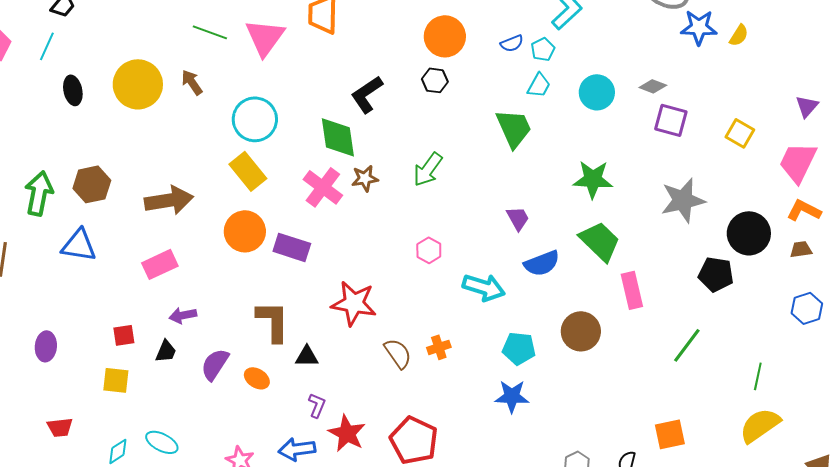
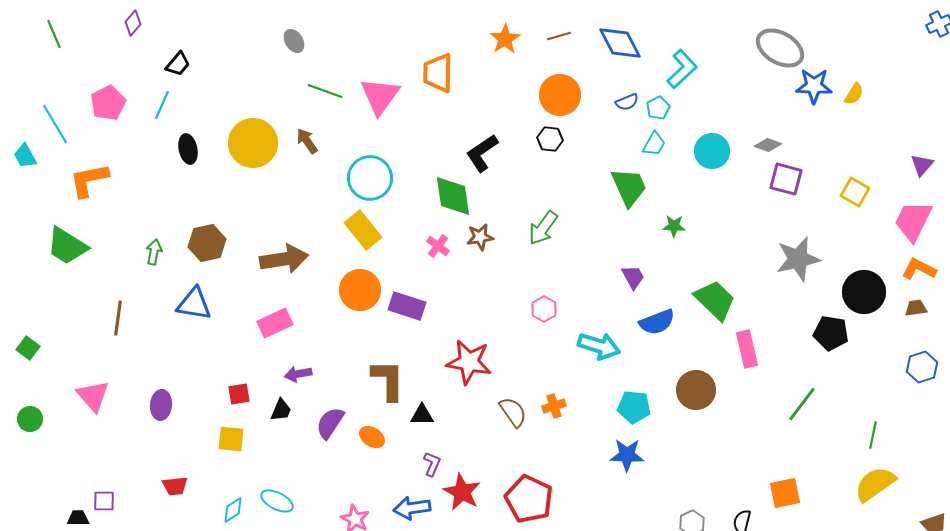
green star: (593, 179) -> (674, 226), moved, size x0.6
pink cross: (323, 187) -> (438, 246), size x0.6
green arrow: (39, 193) -> (154, 252), size x0.6

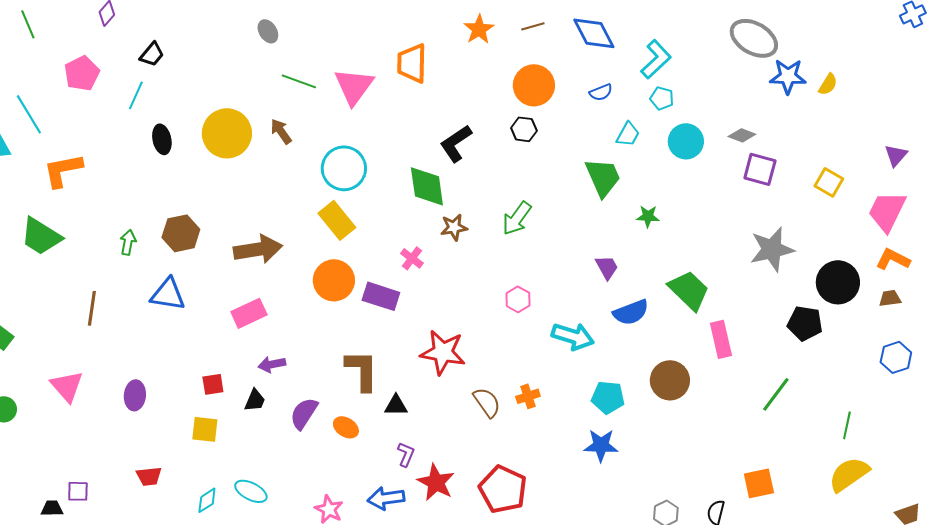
pink pentagon: (108, 103) -> (82, 73), moved
cyan pentagon: (658, 108) -> (662, 98), moved, turned -30
pink cross: (438, 246) -> (412, 258), moved

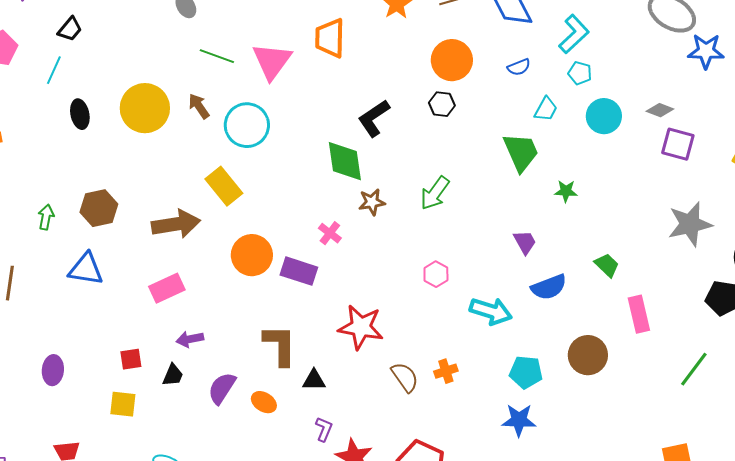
cyan circle: (344, 168) -> (247, 125), moved
yellow rectangle: (337, 220) -> (224, 186), moved
green trapezoid: (689, 290) -> (607, 265), size x0.6

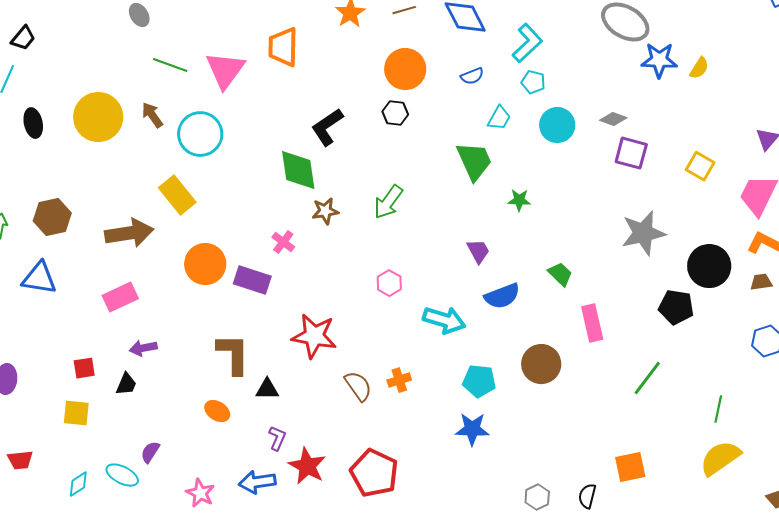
purple semicircle: (222, 388) -> (150, 452), moved, size x0.7

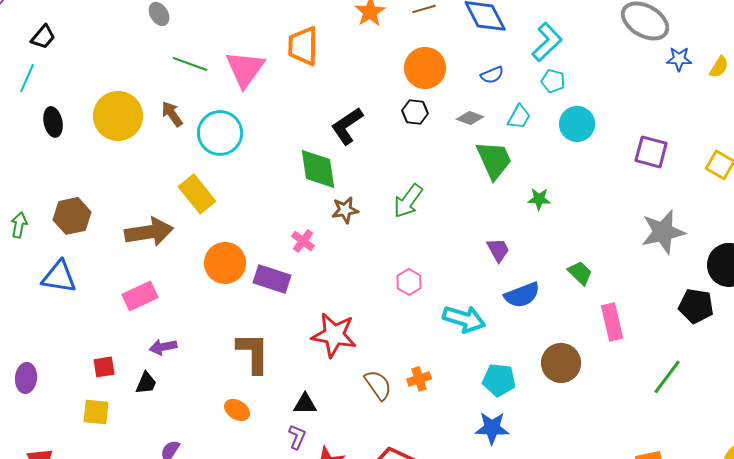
blue star: (659, 60) -> (679, 59), size x0.7
gray diamond: (613, 119) -> (470, 118), moved
black triangle: (267, 389) -> (305, 404), moved

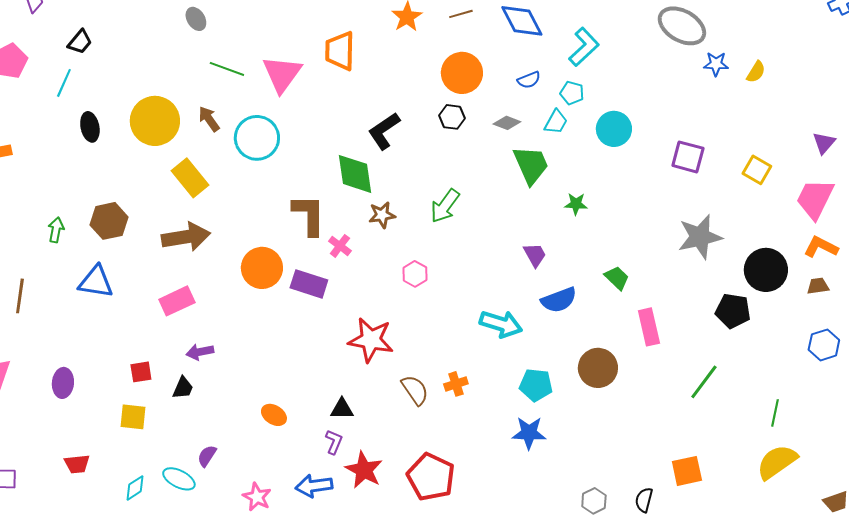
cyan pentagon: (553, 81) -> (572, 93), moved
yellow rectangle: (197, 194) -> (190, 178), moved
pink hexagon: (409, 282) -> (415, 274), moved
brown L-shape: (253, 353) -> (309, 215), moved

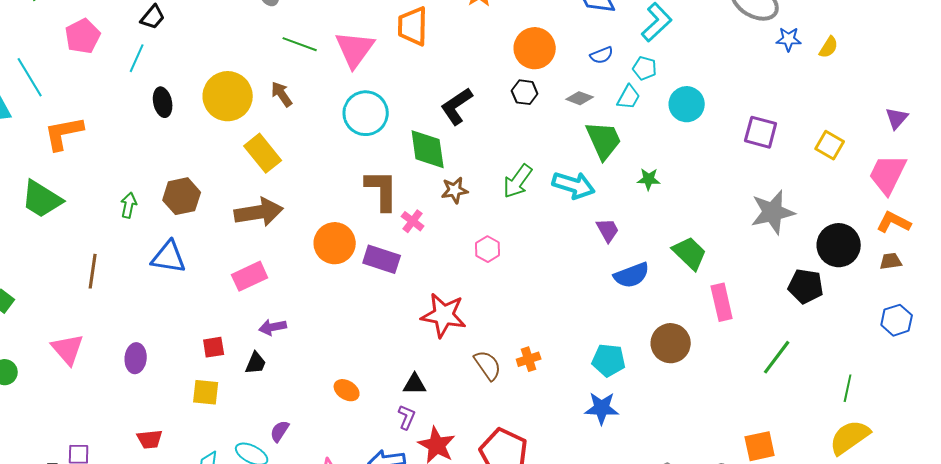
cyan circle: (257, 138) -> (366, 113), moved
green trapezoid: (617, 278) -> (690, 253), size x1.4
cyan arrow: (501, 324) -> (574, 185), moved

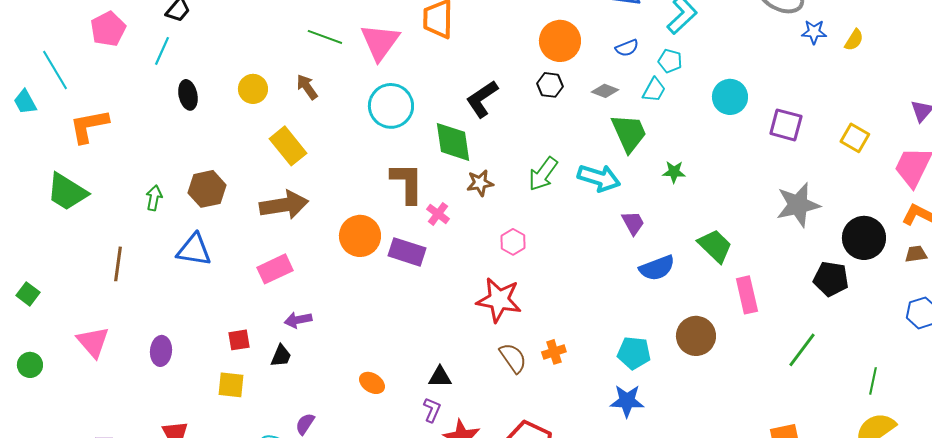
yellow circle: (228, 96) -> (253, 89), size x0.6
cyan circle: (687, 104) -> (730, 97), moved
red star: (444, 315) -> (499, 300), moved

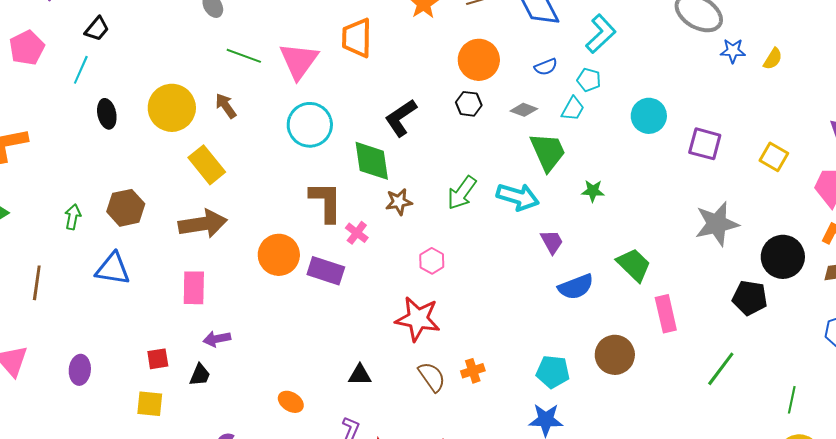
yellow circle: (253, 89) -> (172, 108), size x1.6
pink rectangle: (275, 269) -> (194, 288), turned -64
black triangle: (440, 377) -> (360, 375), moved

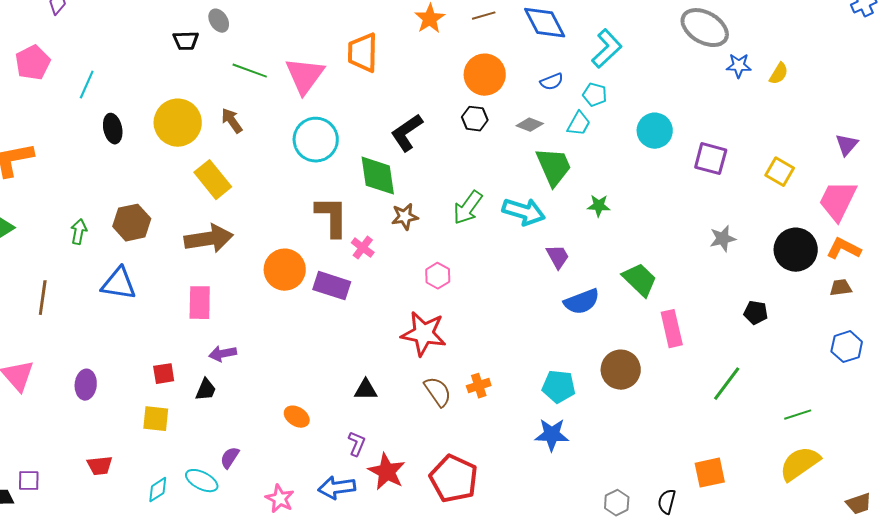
black trapezoid: (97, 29) -> (186, 41), moved, turned 48
gray star: (717, 224) -> (723, 239), size x0.6
black circle: (783, 257) -> (796, 250), moved
black pentagon: (750, 298) -> (756, 313), size x0.7
green line: (792, 400) -> (798, 415), turned 60

